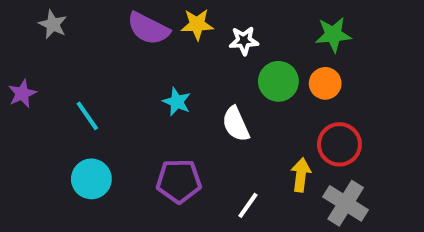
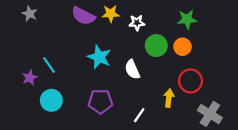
purple star: (22, 94) -> (30, 77), moved
cyan star: (177, 102) -> (99, 57), size x1.5
gray cross: (346, 203) -> (210, 114), moved

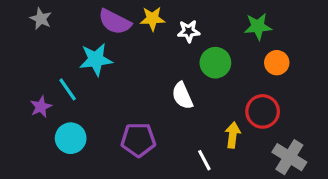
orange circle: (182, 47) -> (277, 63), moved
cyan star: (99, 57) -> (96, 60), moved, turned -30
white line: (139, 115) -> (204, 160), moved, turned -63

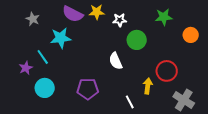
gray star: (41, 19) -> (33, 19), moved
orange circle: (277, 63) -> (191, 35), moved

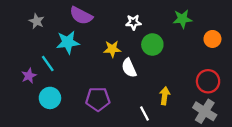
yellow star: (97, 12) -> (112, 49), moved
red circle: (167, 71) -> (208, 81), moved

